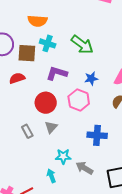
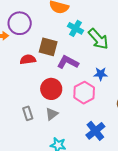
cyan cross: (48, 43) -> (76, 28), moved
brown square: (27, 53) -> (48, 47), moved
blue cross: (97, 135) -> (95, 131), turned 36

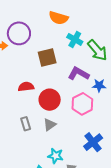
brown square: (48, 47) -> (47, 57), turned -30
red semicircle: (28, 59) -> (26, 87), moved
purple L-shape: (68, 62) -> (79, 74), moved

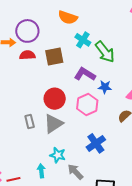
red semicircle: (26, 87) -> (27, 55), moved
gray triangle: (50, 125) -> (53, 124), size x1.5

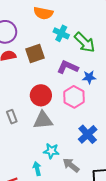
gray rectangle: (30, 122) -> (12, 117), moved
gray triangle: (53, 124) -> (43, 120), turned 35

